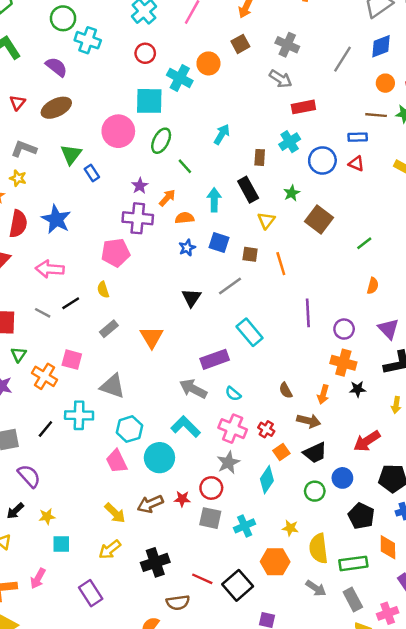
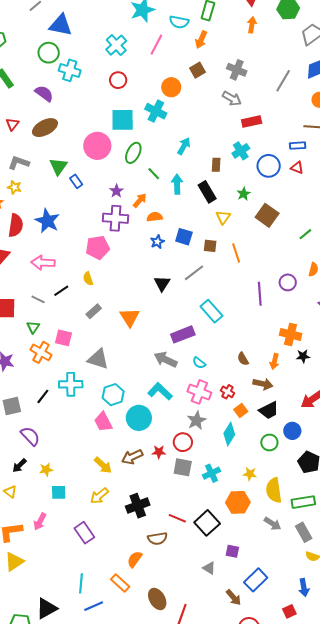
cyan cross: (180, 78) -> (156, 111), moved
cyan arrow: (214, 200) -> (177, 184), moved
purple circle: (344, 329) -> (288, 282), moved
green triangle: (19, 355) -> (33, 327), moved

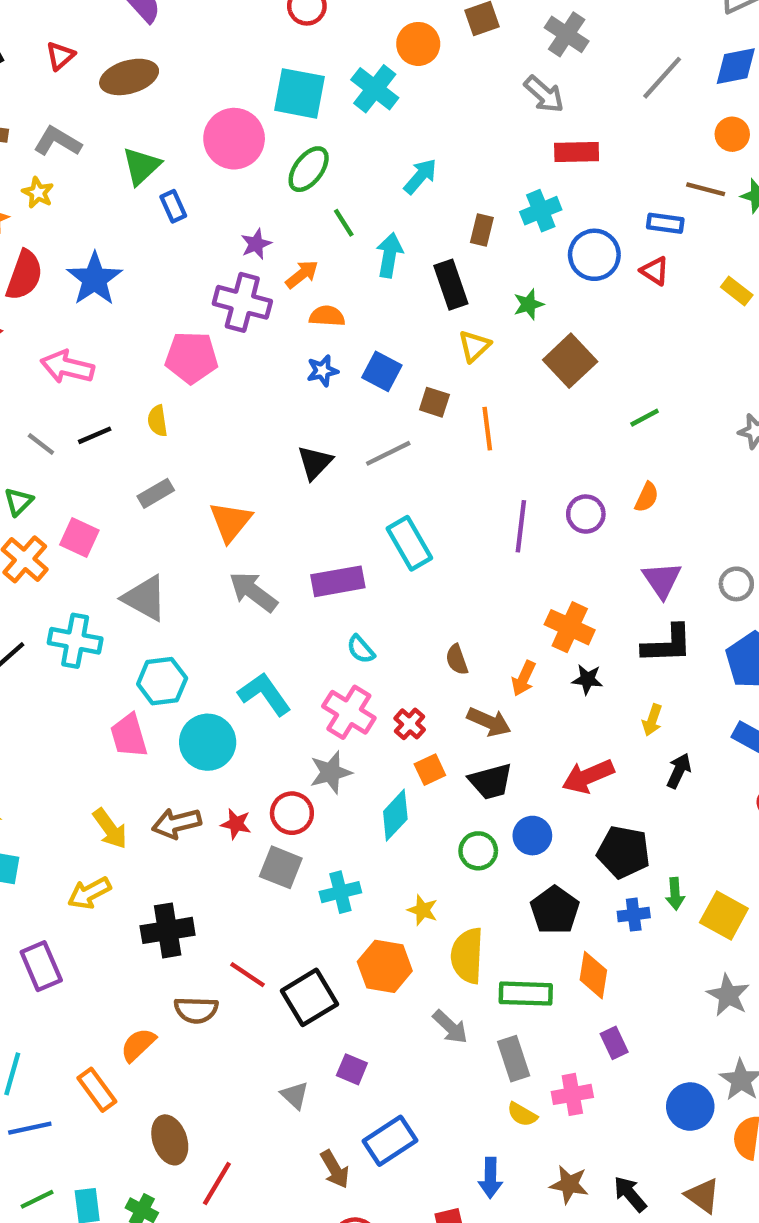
gray arrow: (166, 360) -> (253, 592), moved

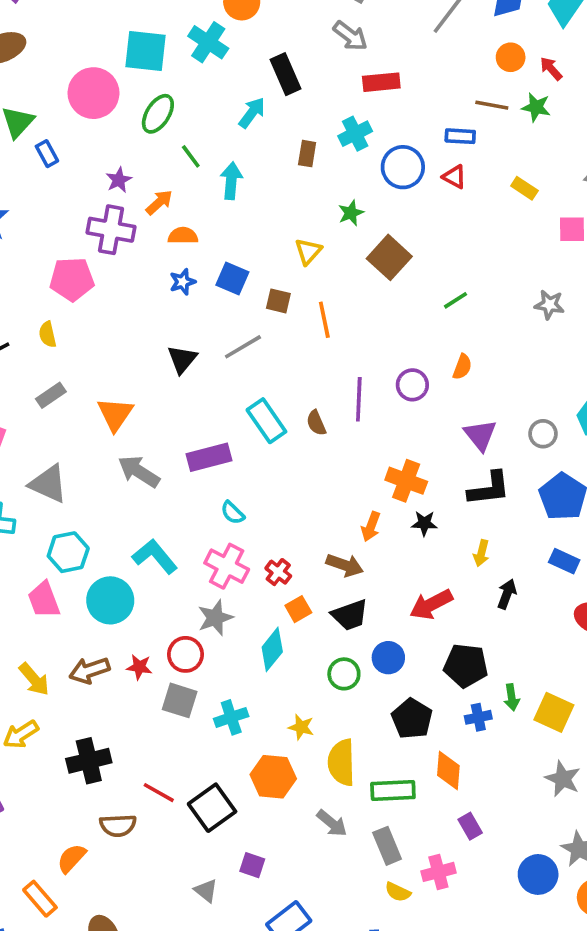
black rectangle: (451, 285) -> (285, 74), moved
brown semicircle: (457, 660) -> (316, 423), moved

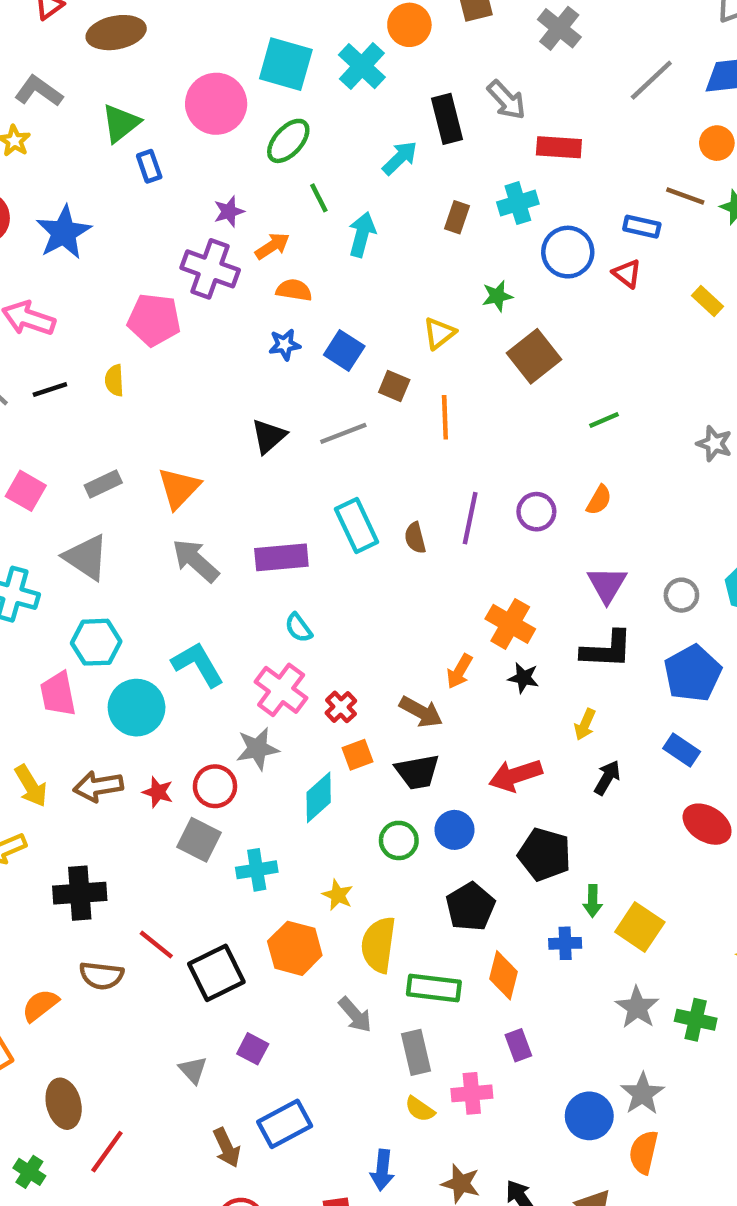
gray arrow: (350, 36) -> (506, 100), moved
gray rectangle: (51, 395) -> (103, 484), moved
blue cross: (478, 717) -> (565, 943), moved

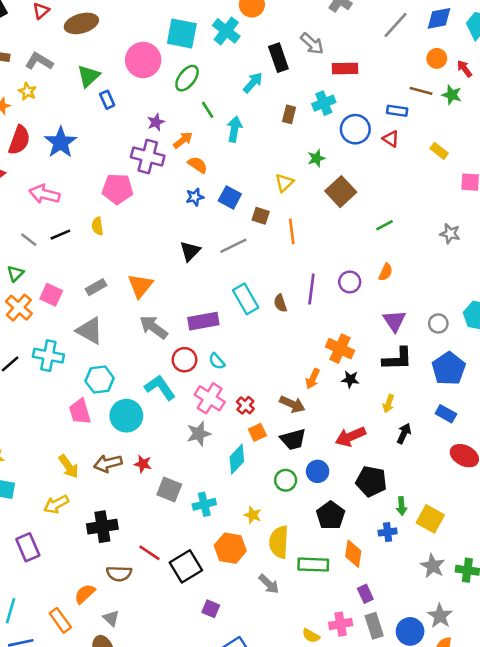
orange semicircle: (294, 290) -> (198, 165), turned 30
red circle: (215, 786) -> (184, 360), moved
gray rectangle: (416, 1052) -> (374, 626), moved
gray triangle: (193, 1070) -> (111, 618), moved

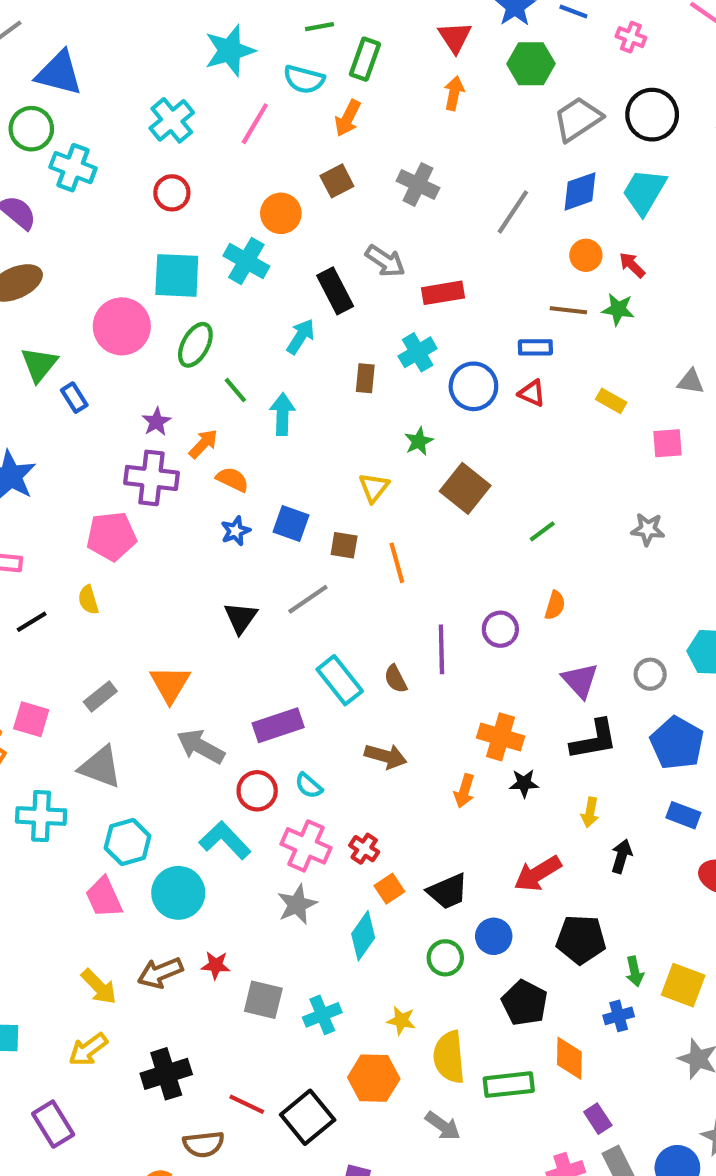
brown arrow: (292, 404) -> (386, 756), moved

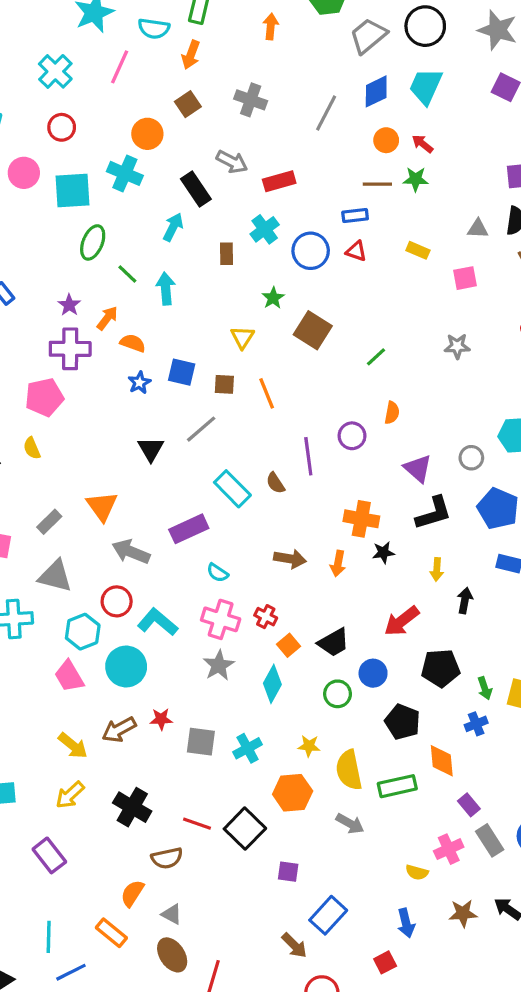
pink circle: (122, 326) -> (24, 173), moved, size x0.7
brown arrow: (386, 756) -> (290, 559), moved
red circle: (257, 791) -> (117, 601), moved
black cross: (166, 1074) -> (132, 807), turned -36

